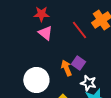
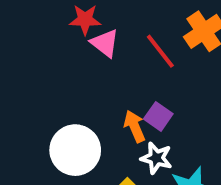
pink triangle: (45, 33) -> (105, 43), moved
white star: (88, 83) -> (156, 158), moved

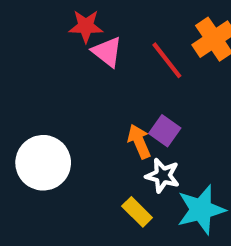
white circle: (75, 150) -> (43, 163), moved

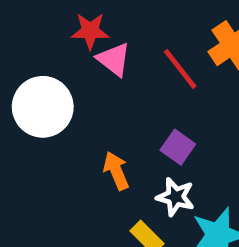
orange arrow: (139, 141) -> (116, 171), moved
white circle: (43, 163) -> (43, 107), moved

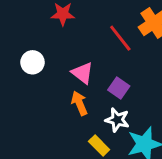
pink triangle: (114, 59) -> (82, 73), moved
white circle: (43, 107) -> (33, 62), size x0.6

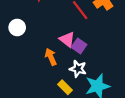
pink triangle: (82, 73) -> (67, 39), moved

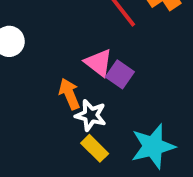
white star: (78, 69) -> (91, 115), moved

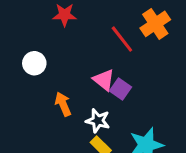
orange arrow: (69, 94) -> (63, 104), moved

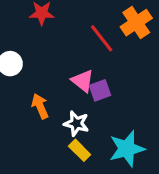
purple square: (120, 89) -> (100, 90), turned 35

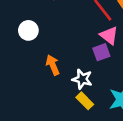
pink triangle: (83, 81) -> (109, 36), moved

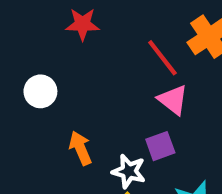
purple square: (101, 52) -> (160, 146), moved

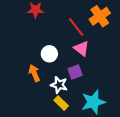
white circle: (40, 91) -> (49, 54), moved

